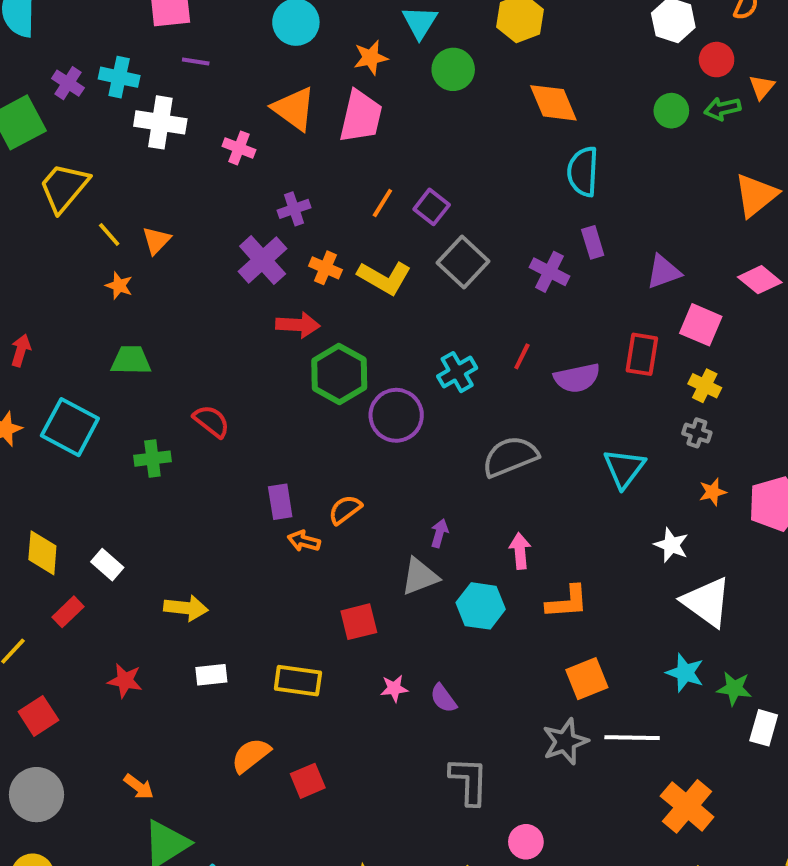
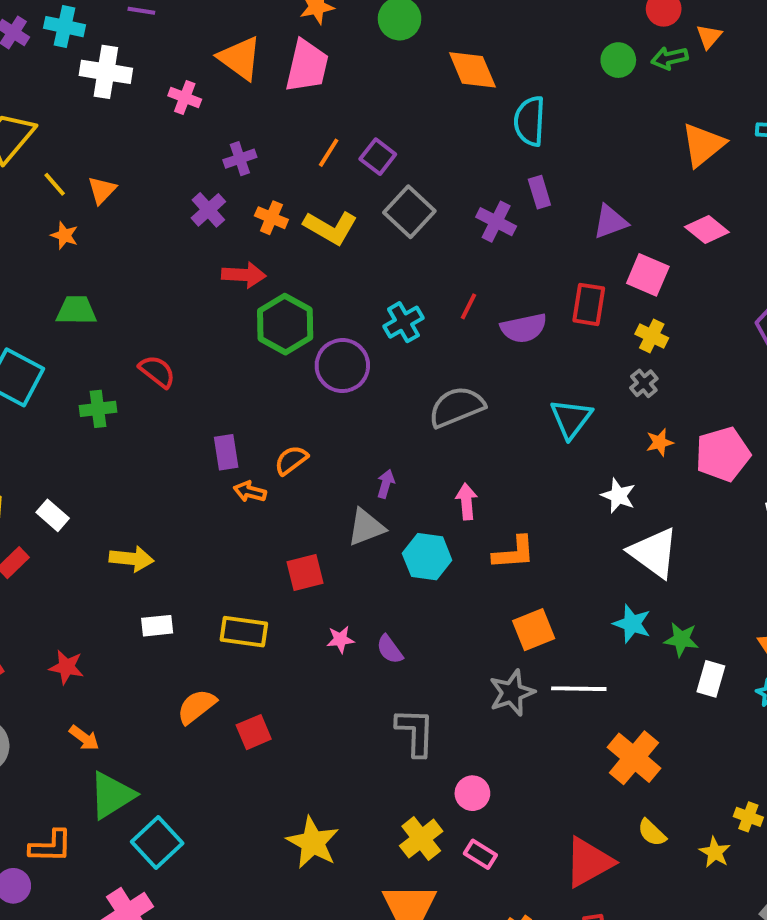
orange diamond: (553, 103) -> (472, 70), moved
purple cross: (263, 260) -> (208, 210), size x0.7
gray cross: (697, 433) -> (644, 383), turned 32
red star: (125, 681) -> (66, 667), moved

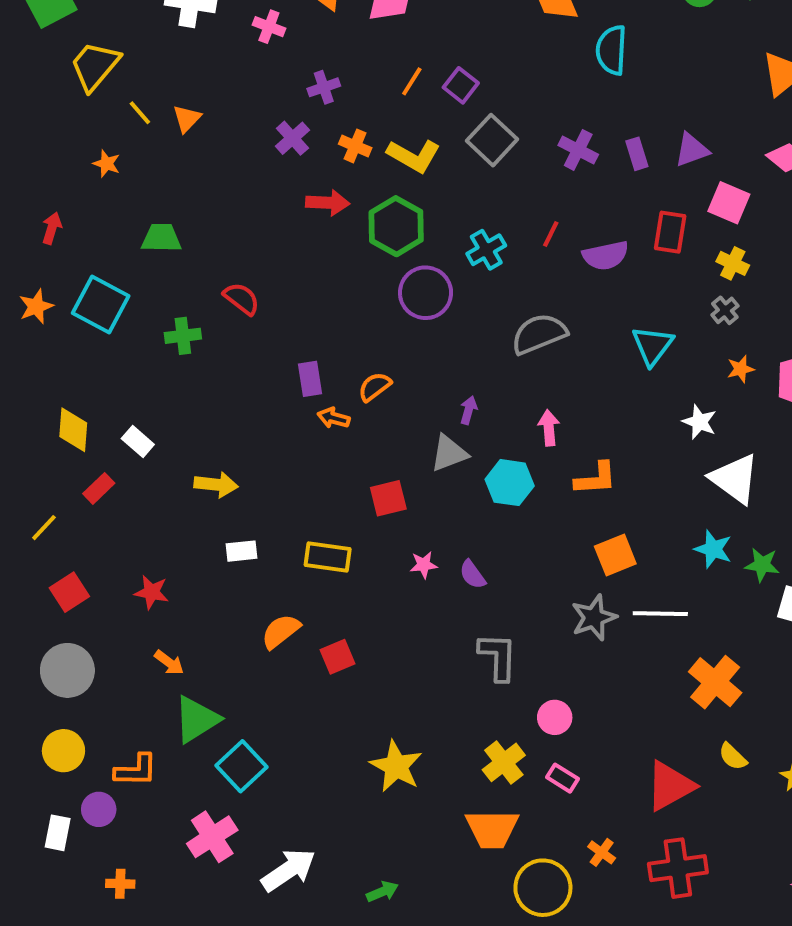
purple rectangle: (539, 192) -> (637, 154), moved
orange star: (64, 235) -> (107, 164), moved
green hexagon: (285, 324) -> (396, 226), moved

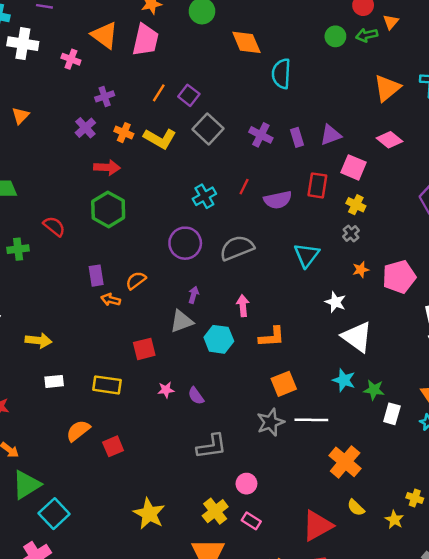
green hexagon: (396, 226) -> (108, 209), moved
purple circle: (426, 293) -> (185, 243), moved
gray L-shape: (498, 657) -> (212, 446), turned 80

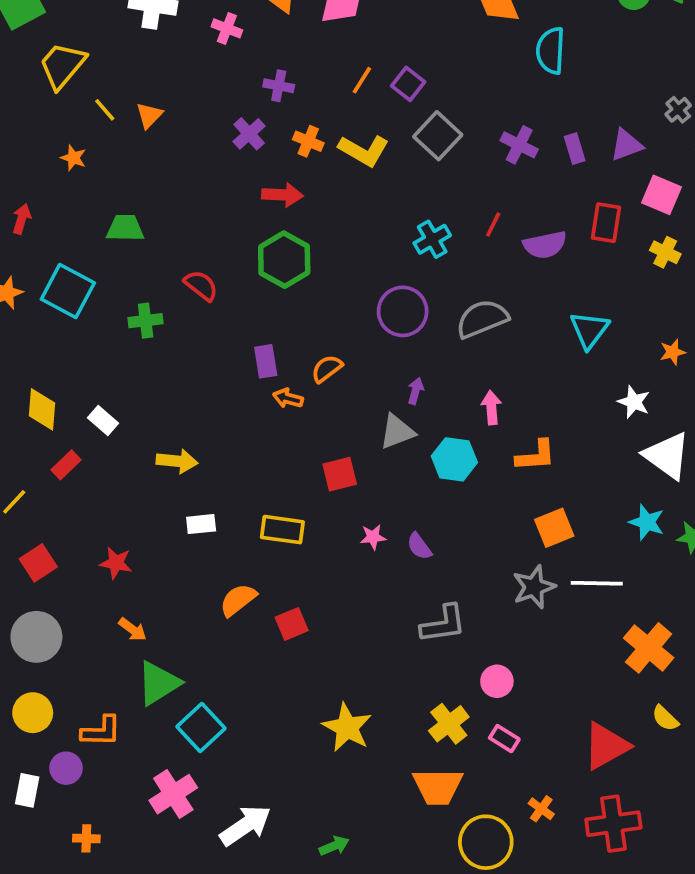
purple cross: (105, 96) -> (279, 86), turned 30
gray cross: (351, 234) -> (678, 110), moved

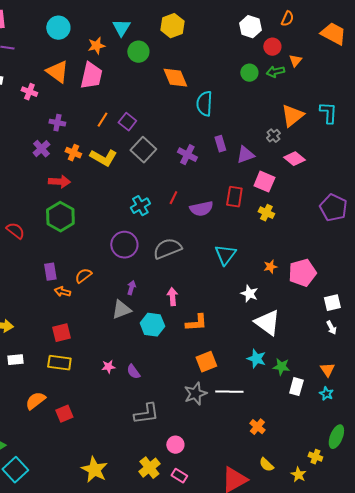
purple rectangle: (575, 149) -> (220, 144), moved
red square: (340, 474) -> (61, 333), moved
orange cross: (649, 648) -> (257, 427), size x0.6

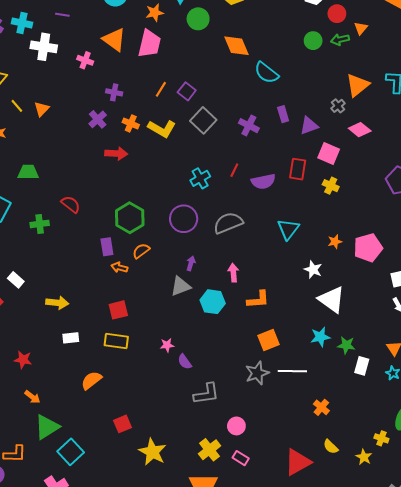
cyan semicircle: (204, 104) -> (266, 73), turned -55
green hexagon: (60, 217) -> (130, 218), moved
cyan star: (256, 359) -> (320, 337), turned -30
purple semicircle: (133, 372) -> (185, 362), moved
red square: (64, 414) -> (122, 424), moved

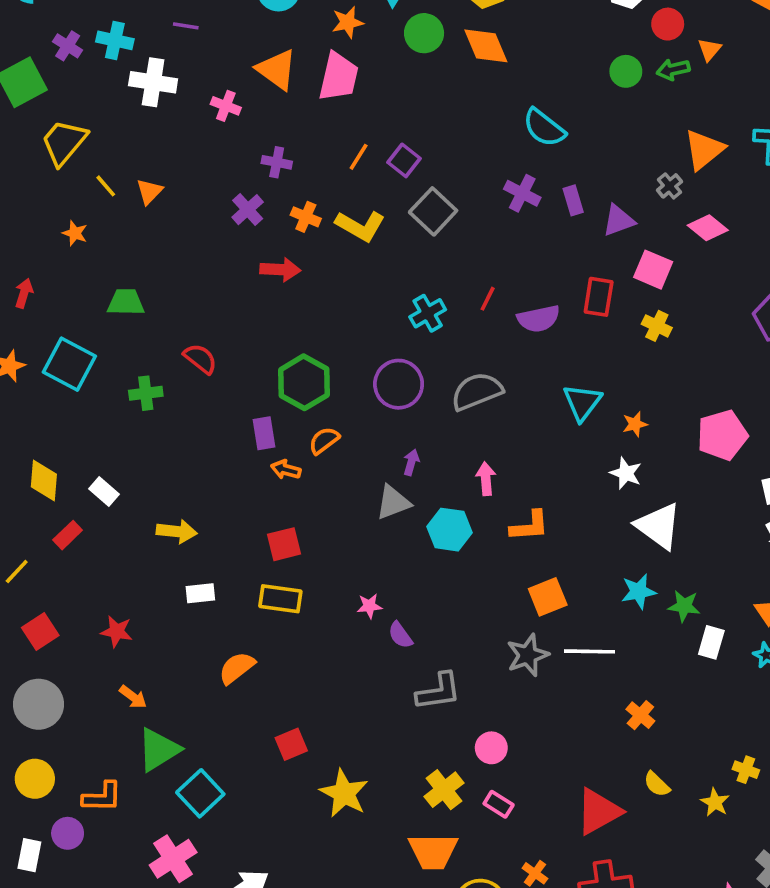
orange diamond: (236, 46) -> (486, 46), moved
purple cross: (249, 126) -> (522, 193), moved
orange star: (335, 242) -> (635, 424), moved

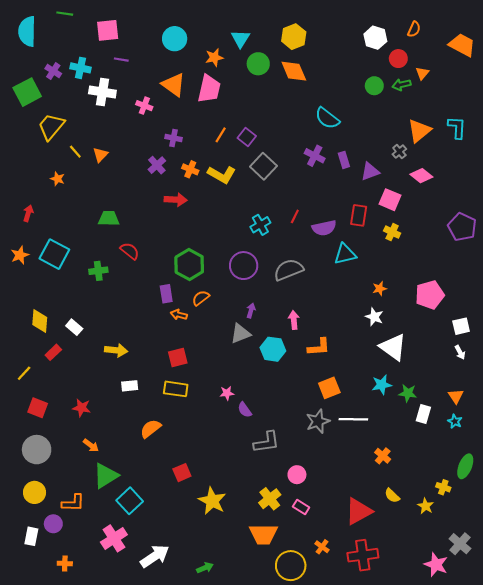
green trapezoid: (126, 302) -> (109, 219), moved
cyan triangle: (582, 402) -> (345, 254), moved, turned 40
red square: (40, 631) -> (38, 408), turned -36

